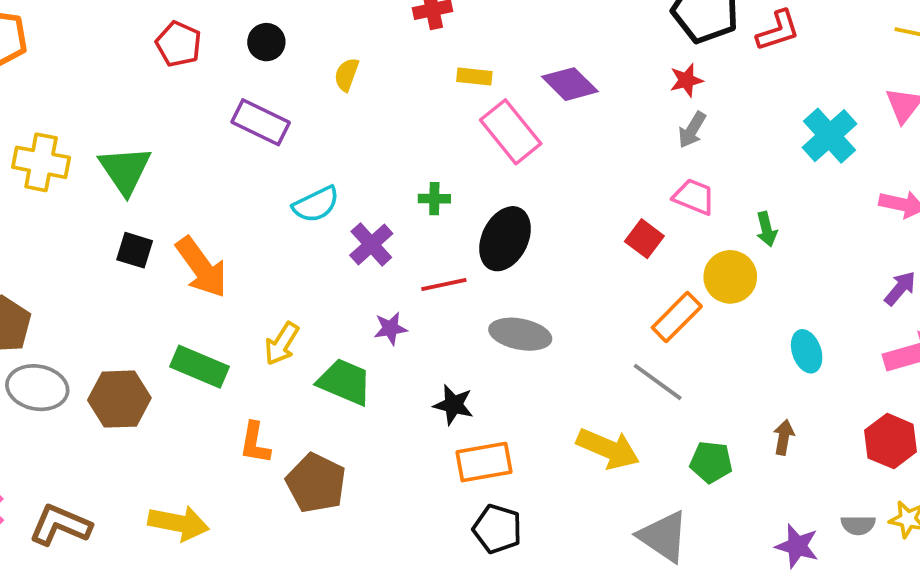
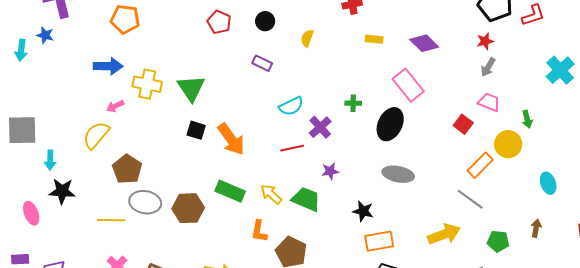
purple rectangle: (261, 122) -> (262, 63), size x0.7
pink rectangle: (511, 132) -> (408, 85), moved
red line: (444, 285) -> (292, 148), moved
yellow arrow: (282, 344) -> (271, 194), moved, turned 100
yellow arrow: (608, 449) -> (444, 234), turned -44

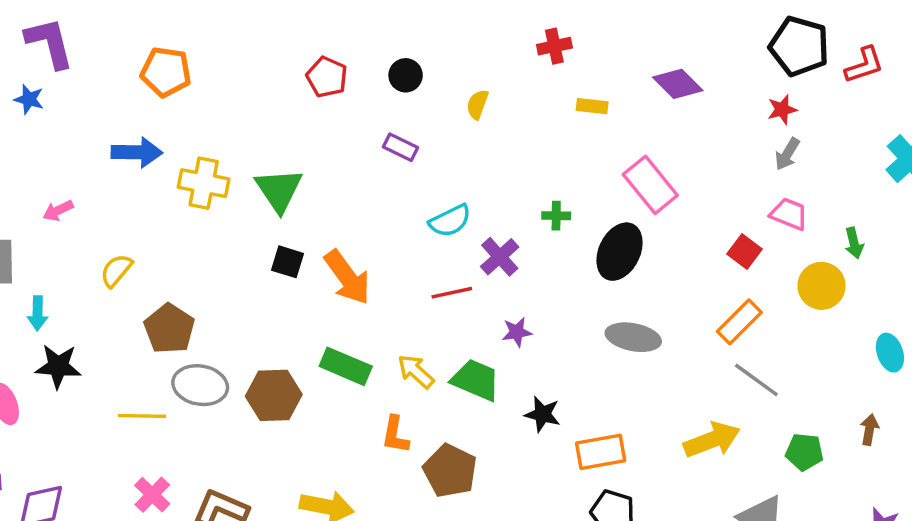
purple diamond: (424, 43) -> (678, 84), moved
pink arrow: (115, 106) -> (58, 211), moved
yellow semicircle: (96, 135) -> (116, 270), size x0.7
orange rectangle: (480, 165) -> (739, 322), moved
black star: (363, 211) -> (542, 414), moved

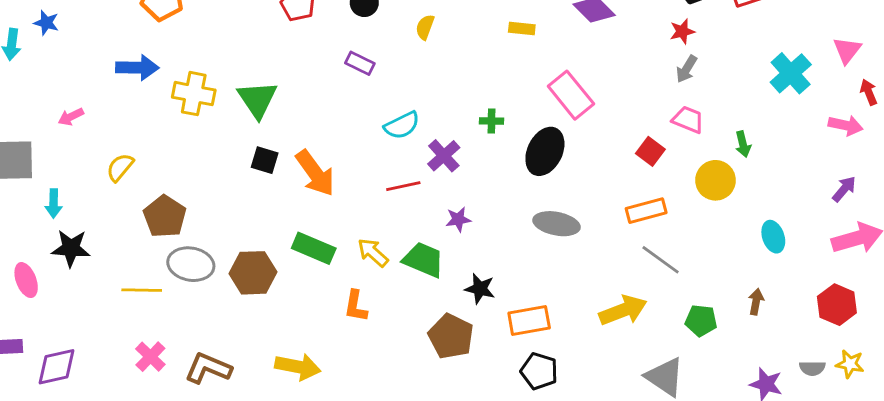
orange rectangle: (739, 322) -> (646, 211), turned 30
brown pentagon: (450, 471) -> (451, 336), moved

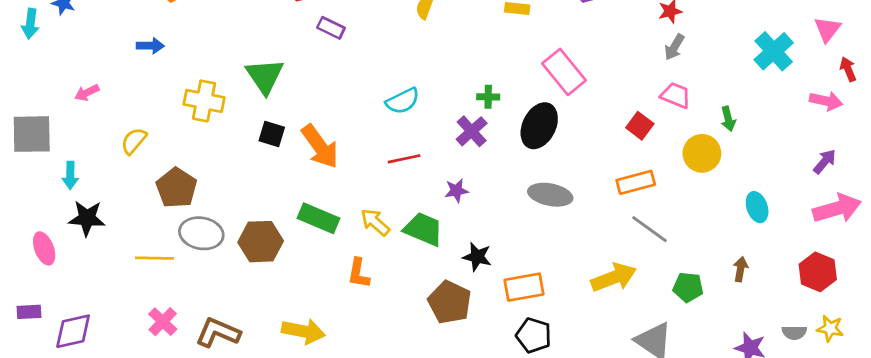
purple rectangle: (360, 63) -> (331, 28), moved
blue arrow: (137, 68) -> (150, 46), size x0.7
yellow cross: (194, 94) -> (204, 101), moved
purple cross: (444, 156) -> (472, 131), moved

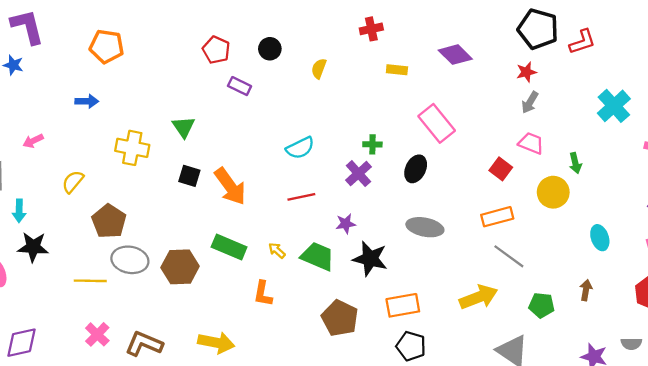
green triangle: (265, 76) -> (184, 127), size x0.7
black ellipse: (539, 126) -> (416, 169), size x0.7
yellow arrow: (375, 222) -> (277, 250), size x0.7
black star: (477, 257) -> (370, 259), moved, size x1.4

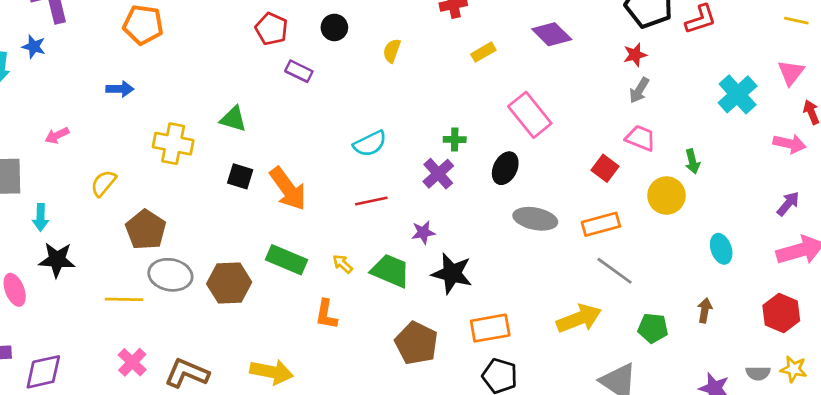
yellow rectangle: (397, 70) -> (483, 52), turned -36
green triangle: (184, 127) -> (233, 119), turned -40
gray ellipse: (425, 227) -> (535, 219), moved

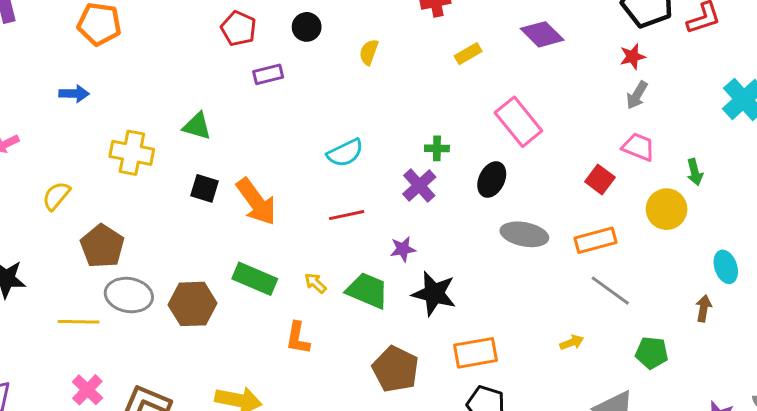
purple rectangle: (299, 71) -> (268, 74), turned -40
brown arrow: (705, 310) -> (704, 308), moved
yellow arrow: (579, 319) -> (572, 342), size x0.5

